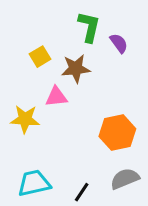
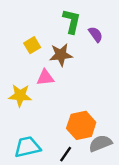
orange hexagon: (117, 133) -> (81, 125), moved

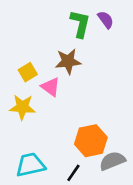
purple semicircle: (96, 34) -> (106, 20), moved
yellow square: (32, 45) -> (28, 72), moved
pink triangle: (45, 78) -> (51, 87), turned 42

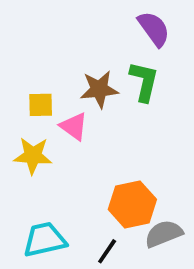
purple semicircle: (106, 20) -> (154, 29), size x1.4
green L-shape: (80, 24) -> (144, 81), moved
yellow square: (28, 72) -> (41, 105), turned 30

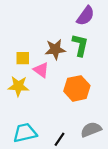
purple semicircle: (154, 29) -> (86, 16), turned 72
orange hexagon: (132, 204) -> (77, 88), moved

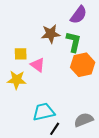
brown star: (55, 49) -> (51, 34), moved
orange hexagon: (77, 88) -> (83, 65), moved
cyan trapezoid: (25, 133) -> (44, 112), moved

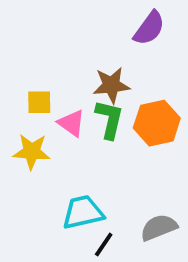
brown star: (51, 34) -> (111, 85), moved
green L-shape: (74, 42) -> (109, 119), moved

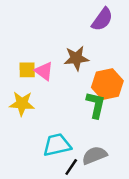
green L-shape: (109, 119) -> (96, 105), moved
pink triangle: (71, 123) -> (44, 71), moved
gray semicircle: (159, 227) -> (94, 155), moved

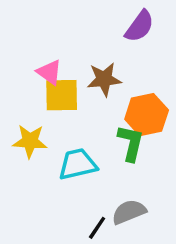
yellow square: (27, 70) -> (62, 95), moved, size x1.5
pink triangle: (44, 71) -> (49, 72), moved
cyan trapezoid: (57, 145) -> (78, 164), moved

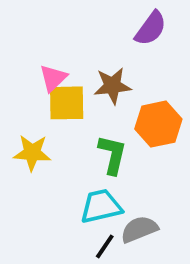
pink triangle: (49, 72) -> (53, 78), turned 40
green L-shape: (131, 143) -> (112, 155), moved
cyan trapezoid: (78, 164) -> (101, 206), moved

